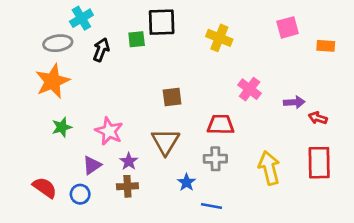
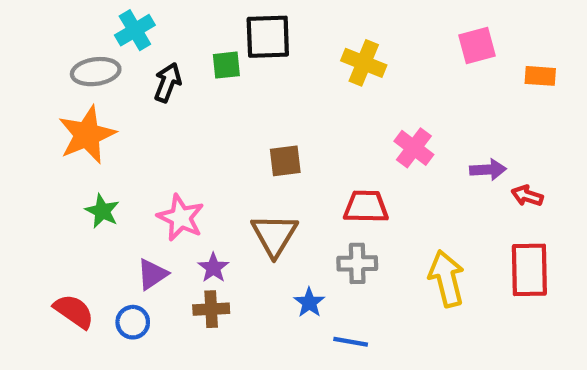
green star: (62, 127) -> (102, 211), turned -30

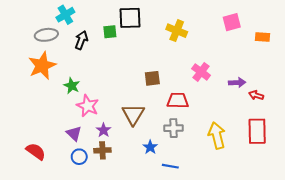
brown square: (285, 161) -> (152, 78), moved
green star: (102, 211) -> (72, 86), moved
purple triangle: (152, 274) -> (74, 133), turned -42
blue circle: (133, 322) -> (79, 157), moved

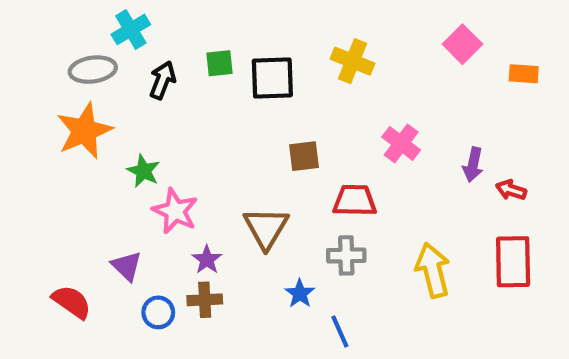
black square: (130, 18) -> (272, 78), moved
pink square: (232, 22) -> (462, 44), turned -30
purple arrow: (237, 83) -> (473, 165), turned 105
purple triangle: (74, 133) -> (127, 266), moved
blue line: (170, 166) -> (340, 331), turned 56

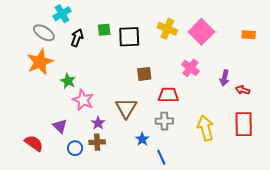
pink square: (462, 44) -> (201, 32), moved, size x1.4
gray ellipse: (93, 70) -> (44, 33), turned 40

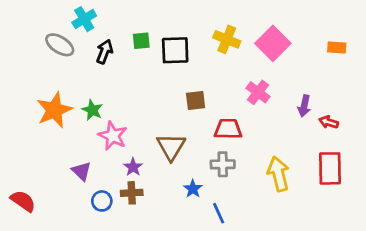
orange star: (40, 62) -> (54, 110), moved
red semicircle: (34, 143) -> (23, 201), moved

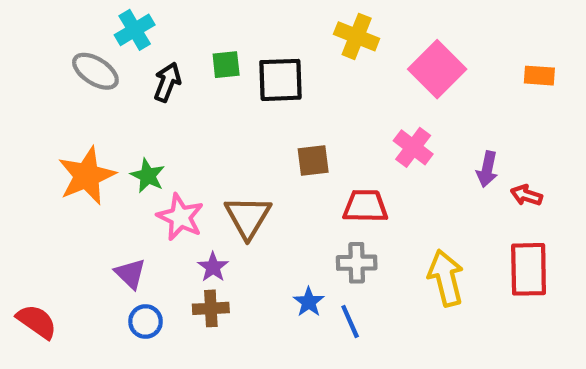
yellow cross: (227, 39) -> (357, 36), moved
brown triangle: (171, 147) -> (248, 217), moved
blue circle: (102, 201) -> (146, 321), moved
blue line: (219, 213) -> (350, 321), moved

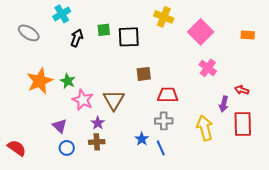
gray ellipse: (95, 71) -> (29, 33), moved
pink cross: (413, 147) -> (208, 68), moved
purple arrow: (487, 169) -> (224, 104), moved

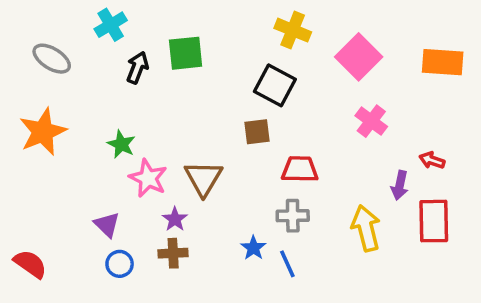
green square: (104, 30) -> (186, 53), size x1.5
orange rectangle: (248, 35) -> (443, 62), size x1.6
black square: (129, 37) -> (275, 85), moved, turned 30
orange star: (40, 81) -> (43, 132), moved

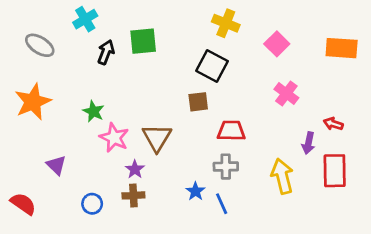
pink square: (359, 57) -> (277, 44), size x0.7
purple triangle: (107, 225) -> (56, 165), moved

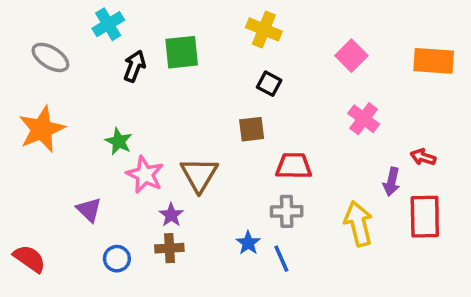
yellow cross: (226, 23) -> (264, 29), moved
black square: (212, 66) -> (269, 84), size x0.6
purple triangle: (56, 165) -> (89, 210), moved

